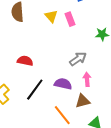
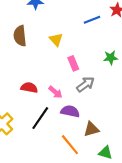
pink rectangle: (70, 19) -> (73, 63), moved
pink arrow: (87, 79) -> (55, 92), moved, turned 136

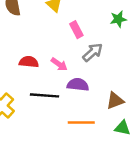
black line: (40, 118) -> (44, 95), turned 65
brown triangle: (91, 129) -> (115, 101), moved
orange line: (70, 145) -> (81, 123), turned -45

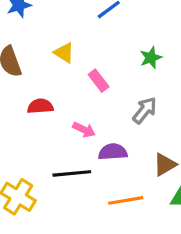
gray arrow: (93, 52) -> (145, 110), moved
red semicircle: (29, 62) -> (40, 106), moved

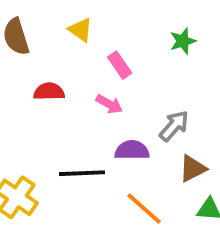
gray arrow: (145, 110) -> (174, 126), moved
pink arrow: (84, 130) -> (109, 104), moved
orange line: (126, 200) -> (144, 209), turned 48

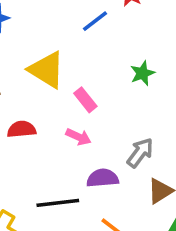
yellow triangle: (81, 30) -> (47, 70), size x1.6

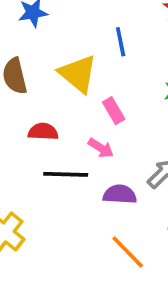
blue line: (95, 21) -> (121, 42), moved, turned -72
black line: (58, 203) -> (66, 174), moved

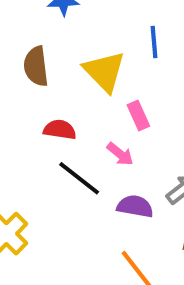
black line: (66, 174) -> (79, 178), turned 30

